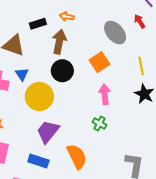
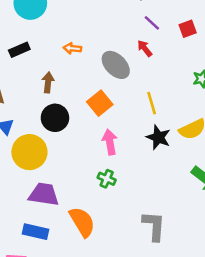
orange arrow: (67, 17) -> (72, 48), moved
black rectangle: (38, 24) -> (19, 50), moved
brown arrow: (59, 42) -> (48, 82), size x0.7
purple trapezoid: (48, 132) -> (44, 194), turned 65

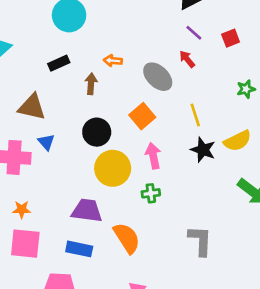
brown arrow: (48, 82) -> (91, 84), moved
yellow circle: (29, 152) -> (113, 168), moved
green cross: (107, 179) -> (151, 193), turned -30

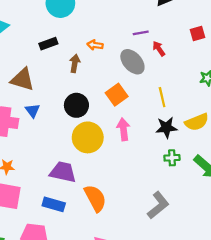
purple line: (194, 33) -> (141, 33), moved, turned -56
black star: (203, 150) -> (166, 128), turned -30
green cross: (151, 193) -> (172, 158), moved
gray L-shape: (200, 241) -> (158, 205), turned 44

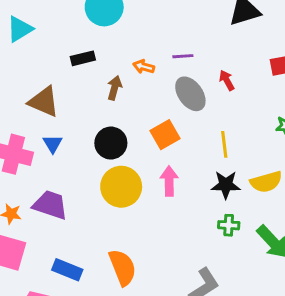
purple line: (141, 33) -> (183, 56), moved
purple trapezoid: (63, 172) -> (50, 205), moved

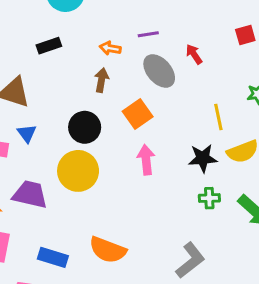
brown arrow: (114, 88) -> (101, 80), moved
yellow line: (224, 144) -> (218, 117), moved
yellow circle: (121, 187) -> (78, 171), moved
orange semicircle: (123, 267) -> (108, 250), turned 138

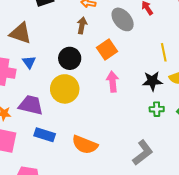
blue rectangle: (53, 257) -> (45, 135), moved

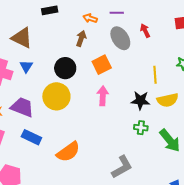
orange semicircle: (85, 145) -> (68, 152), turned -65

